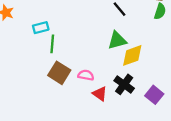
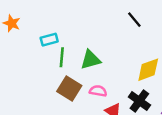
green triangle: (117, 40) -> (91, 60), moved

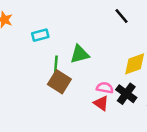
green line: (62, 57) -> (56, 65), moved
pink semicircle: (98, 91) -> (105, 88), moved

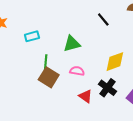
green triangle: (80, 54) -> (72, 44), moved
pink semicircle: (105, 88) -> (77, 71), moved

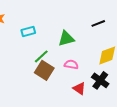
black line: (103, 20) -> (98, 23), moved, turned -72
green line: (46, 63) -> (41, 56), turned 42

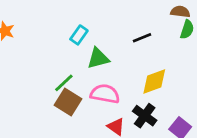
cyan rectangle: (28, 31) -> (79, 35), moved, turned -40
pink semicircle: (71, 64) -> (105, 94), size x1.5

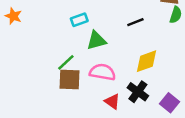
cyan rectangle: (79, 35) -> (79, 20), turned 35
brown square: (68, 102) -> (70, 79), turned -30

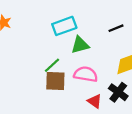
cyan rectangle: (79, 20) -> (64, 26), size x1.5

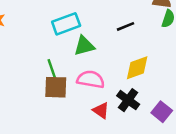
green line: (52, 65) -> (52, 69), turned -66

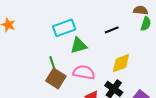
brown square: (56, 87) -> (56, 79), turned 30

